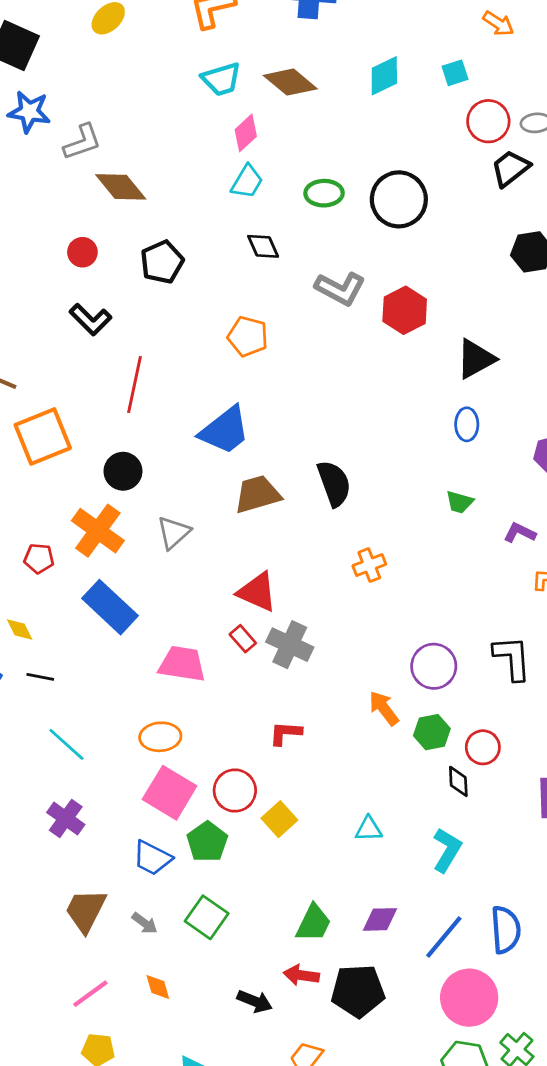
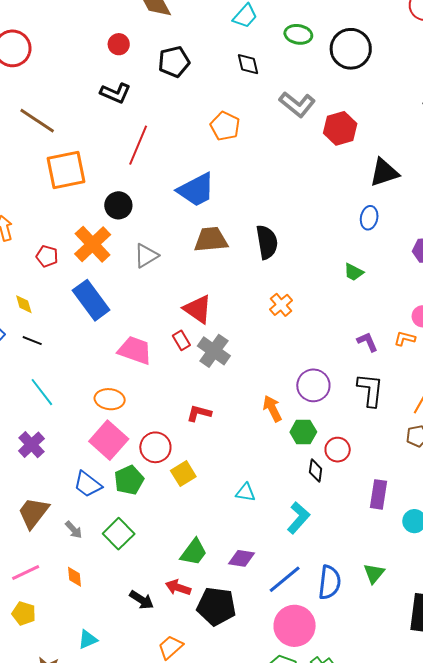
black L-shape: (91, 319) -> (115, 93), turned -32
purple L-shape: (520, 533) -> (367, 342), moved, turned 30
orange cross: (369, 565) -> (281, 305), turned -30

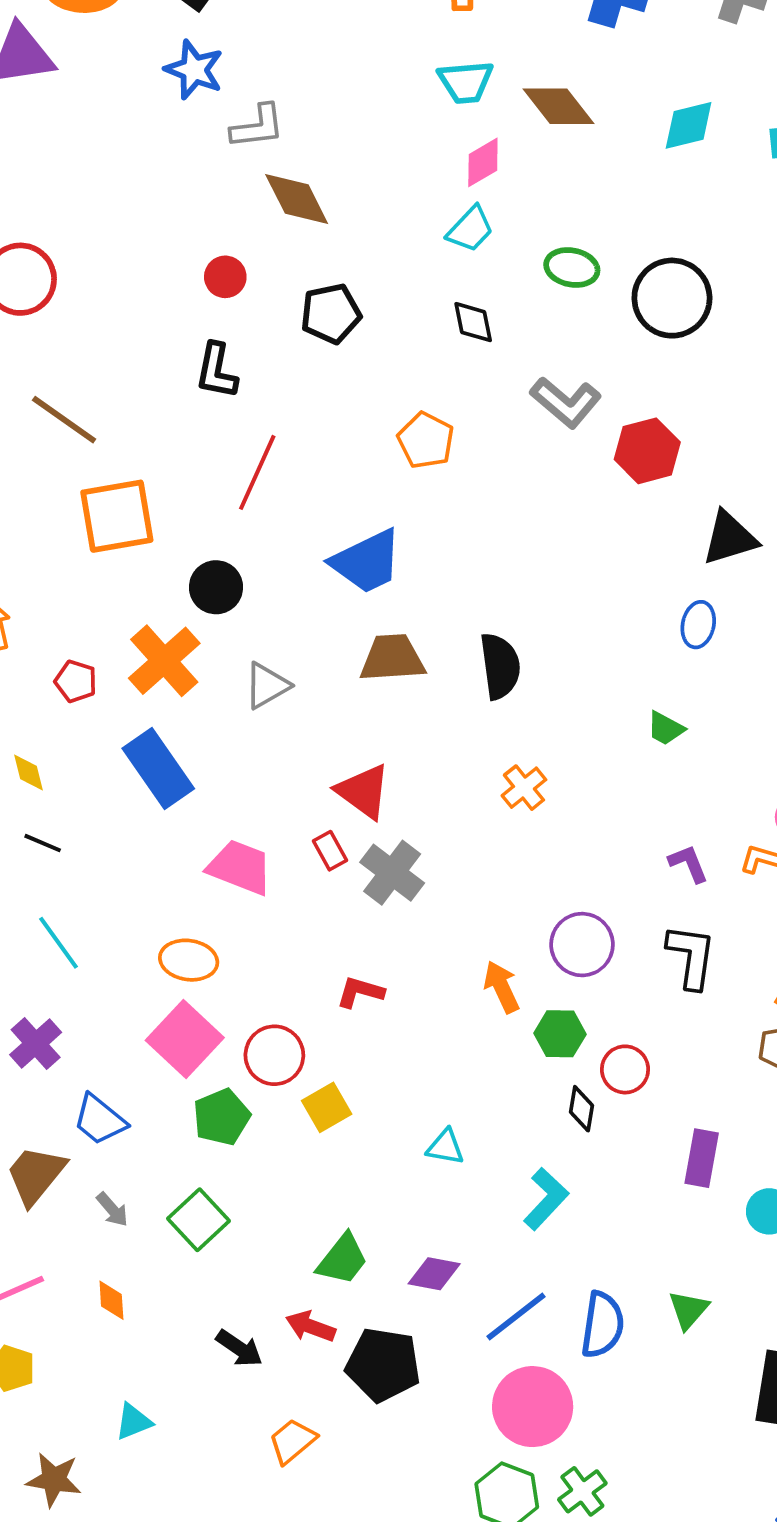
black L-shape: (115, 93) -> (216, 371), turned 76
blue trapezoid: (88, 484) -> (100, 1120), moved

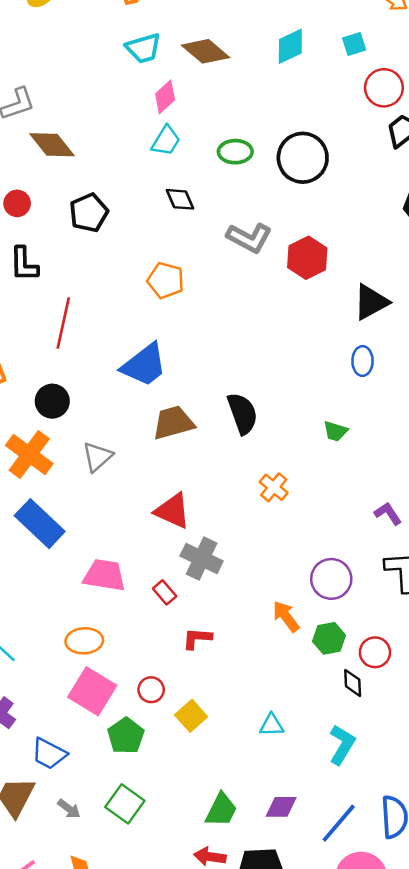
green trapezoid: (665, 728) -> (335, 431), moved
red rectangle: (330, 851) -> (165, 592), moved
red circle: (274, 1055) -> (151, 690), size x0.7

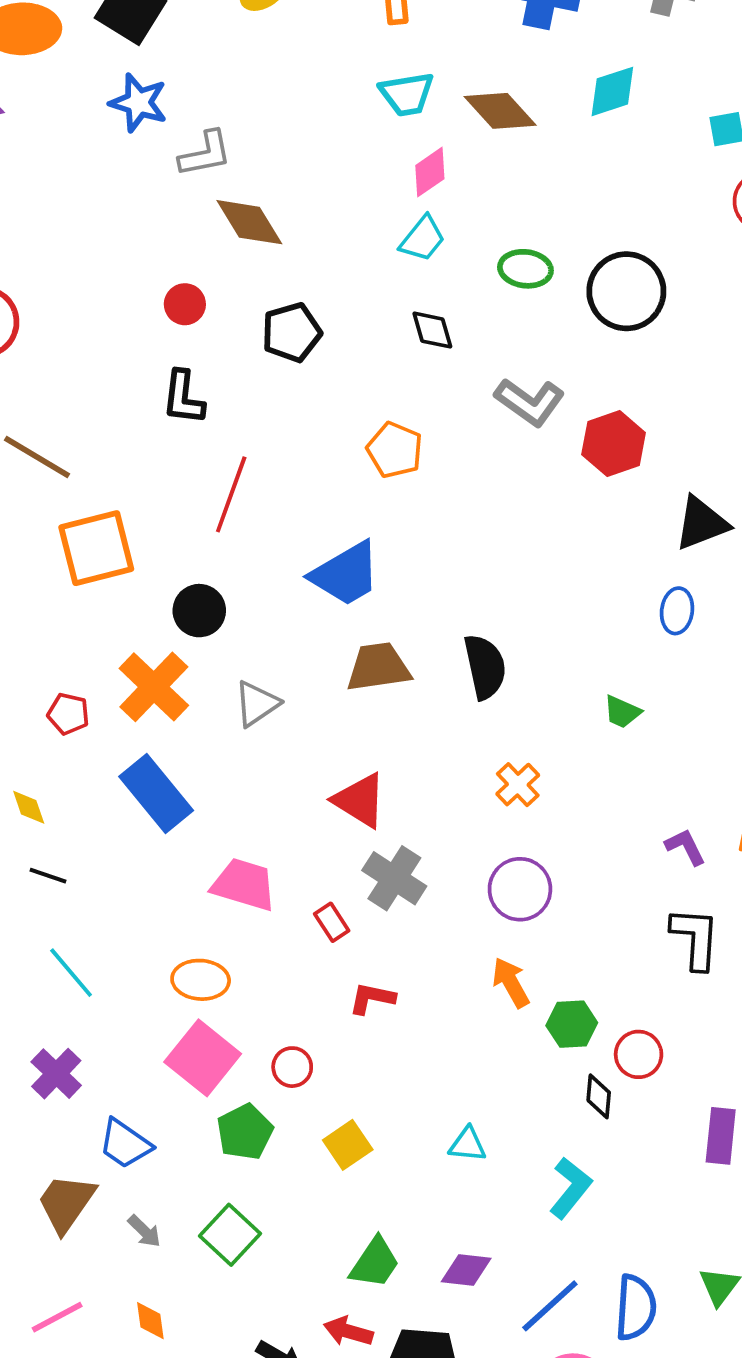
cyan diamond: (290, 46) -> (612, 91), moved
purple circle: (331, 579) -> (520, 889), moved
yellow square: (191, 716) -> (348, 1145), moved

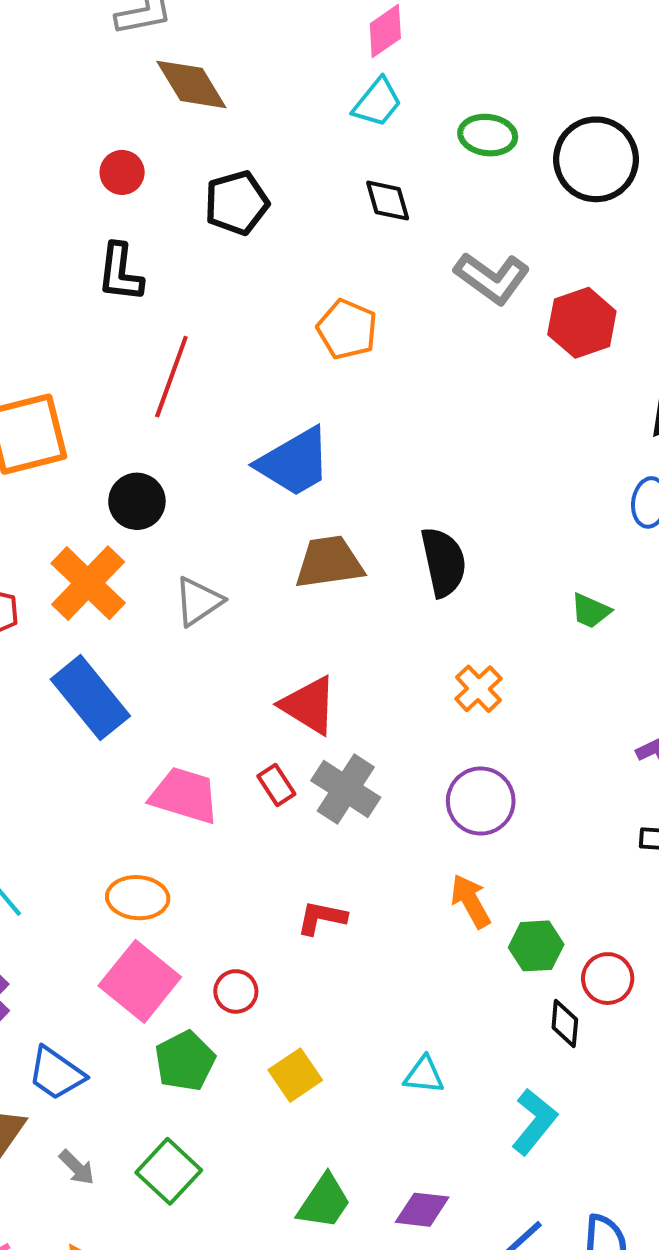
red rectangle: (332, 922) -> (276, 785), moved

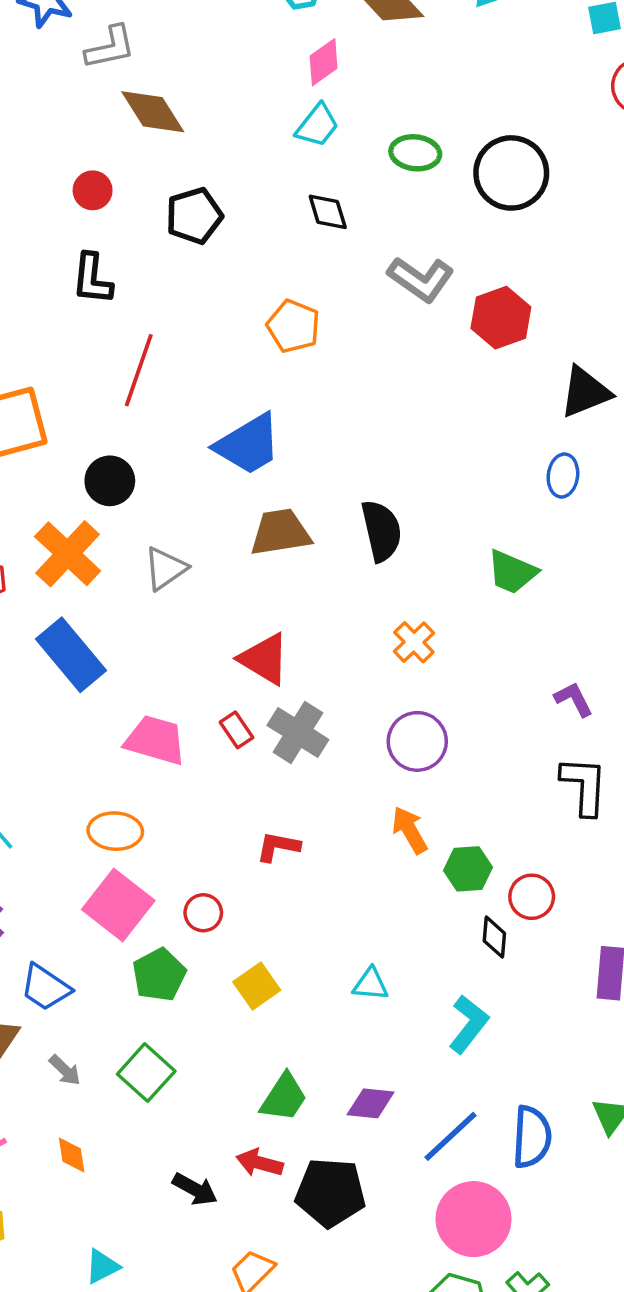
green trapezoid: (591, 611) -> (512, 572), size x1.4

